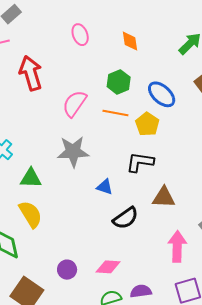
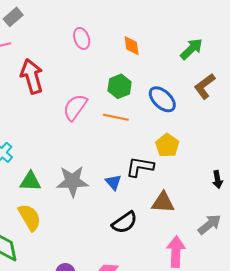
yellow pentagon: (147, 124) -> (167, 145), moved
gray star: (73, 152) -> (72, 181), moved
blue triangle: (105, 187) -> (113, 182), moved, turned 30

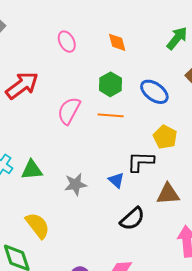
red arrow: (32, 76) -> (22, 85), turned 76
green triangle: (30, 181) -> (32, 170), moved
gray star: (72, 181) -> (75, 184), size x0.7

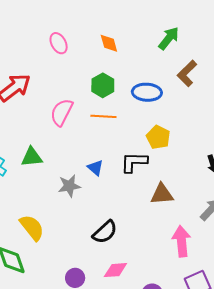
blue ellipse: (154, 92) -> (147, 92), turned -32
green triangle: (32, 170) -> (32, 157), moved
blue triangle: (116, 180) -> (95, 168), moved
black semicircle: (132, 219) -> (105, 232), moved

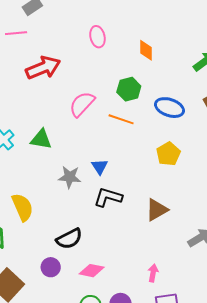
black L-shape: (134, 162) -> (108, 197), moved
brown triangle: (162, 194) -> (157, 210), turned -40
black semicircle: (105, 232) -> (69, 239), moved
pink arrow: (182, 241) -> (153, 273), moved, size x0.6

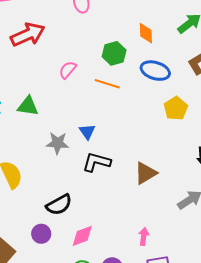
orange diamond: (146, 50) -> (146, 33), moved
pink semicircle: (82, 104) -> (68, 70), size x0.7
yellow pentagon: (168, 154) -> (176, 108), moved
pink diamond: (92, 271) -> (82, 236), turned -30

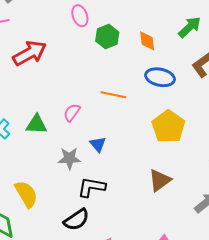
green hexagon: (114, 53) -> (107, 37), moved
pink semicircle: (68, 70) -> (72, 112), moved
yellow pentagon: (176, 108) -> (168, 127), moved, size x1.4
black L-shape: (97, 162) -> (92, 187), moved

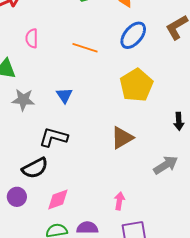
blue ellipse: (160, 77) -> (133, 35), turned -68
pink semicircle: (72, 112) -> (32, 38), moved, turned -42
gray star: (69, 158) -> (23, 100), moved

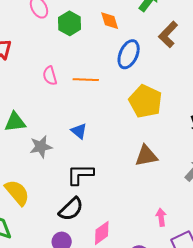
pink semicircle: (32, 38) -> (50, 76), moved
brown triangle: (122, 138) -> (146, 156), turned 35

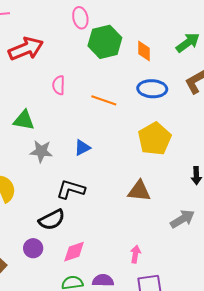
green hexagon: (70, 23) -> (105, 42), size x1.4
blue ellipse: (129, 54) -> (152, 89), turned 52
pink semicircle: (50, 76) -> (59, 85), moved
blue triangle: (79, 131) -> (82, 148), turned 36

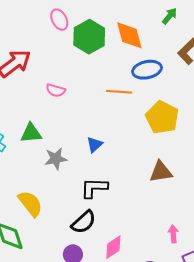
green arrow: (188, 43) -> (170, 16), size x0.7
orange diamond: (144, 51) -> (129, 35), size x1.5
pink semicircle: (59, 85) -> (56, 90), turned -60
orange line: (104, 100) -> (119, 92), moved

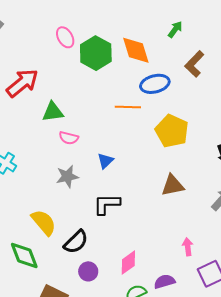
pink semicircle: (56, 90) -> (69, 138), moved
green triangle: (31, 133) -> (53, 112), moved
black semicircle: (84, 222) -> (76, 242), moved

